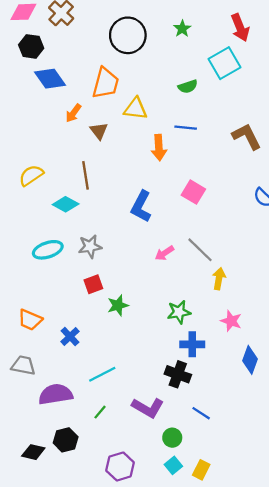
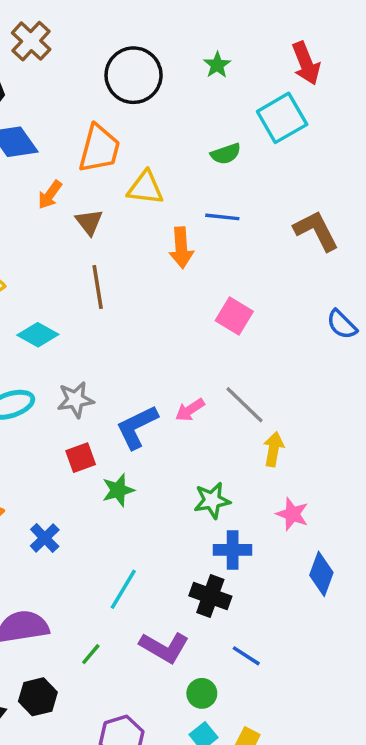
brown line: (86, 175) -> (98, 287), moved
blue L-shape: (141, 206) -> (137, 427), moved, turned 36
cyan line: (102, 374) -> (123, 589), moved, turned -32

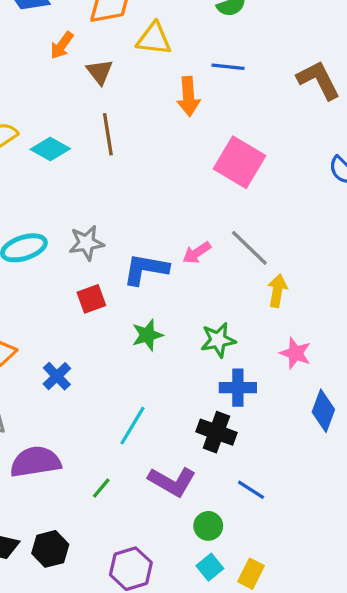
pink square: (234, 316) -> (239, 162), size x1.4
cyan diamond: (38, 335) -> (50, 149), moved
blue L-shape: (137, 427) -> (146, 269), turned 36
green star: (118, 490) -> (147, 335), moved
black hexagon: (38, 697) -> (50, 549), moved

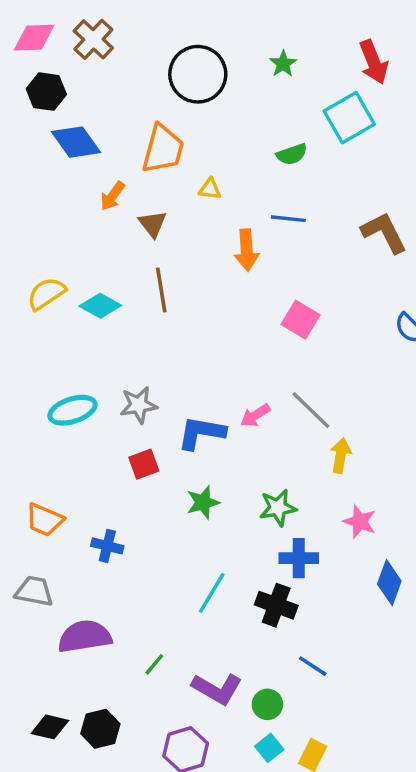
yellow triangle: (154, 39) -> (210, 189), size x0.6
pink square: (239, 162) -> (301, 320), size x0.7
blue cross: (57, 376) -> (107, 546), turned -32
cyan line: (133, 426) -> (212, 593), moved
purple L-shape: (172, 481) -> (217, 689), moved

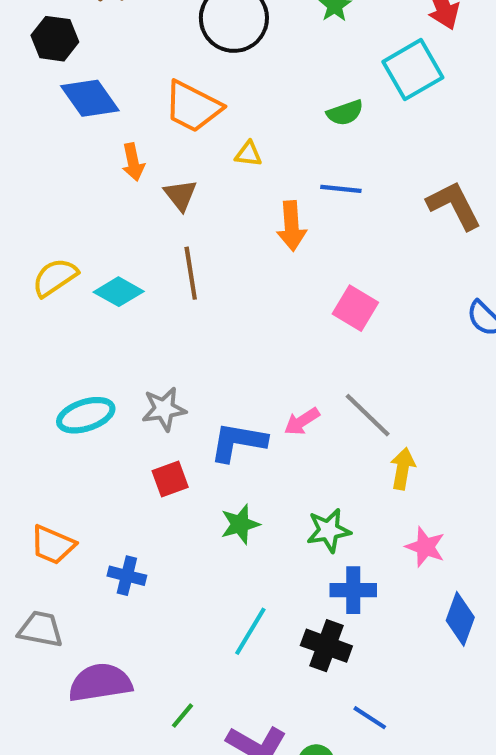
orange trapezoid: (163, 149) -> (193, 107), turned 102
orange arrow: (112, 196) -> (133, 162), turned -48

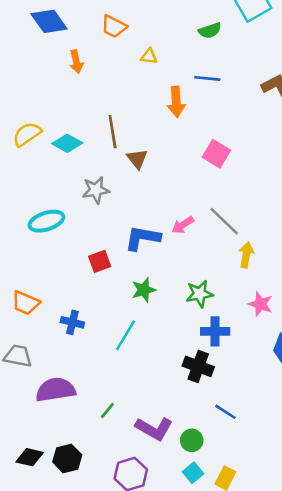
orange trapezoid: (193, 107) -> (114, 27), size x0.7
brown triangle: (180, 195) -> (137, 159), moved
gray star: (164, 409) -> (96, 190), moved
cyan line: (250, 631) -> (126, 335), moved

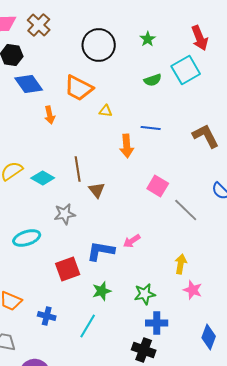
orange trapezoid: (114, 27) -> (79, 88), size x1.4
green semicircle: (210, 30) -> (153, 80), moved
gray line: (224, 221) -> (186, 210), moved
red square: (100, 261) -> (68, 269), size x1.4
pink star: (260, 304) -> (193, 290), moved

